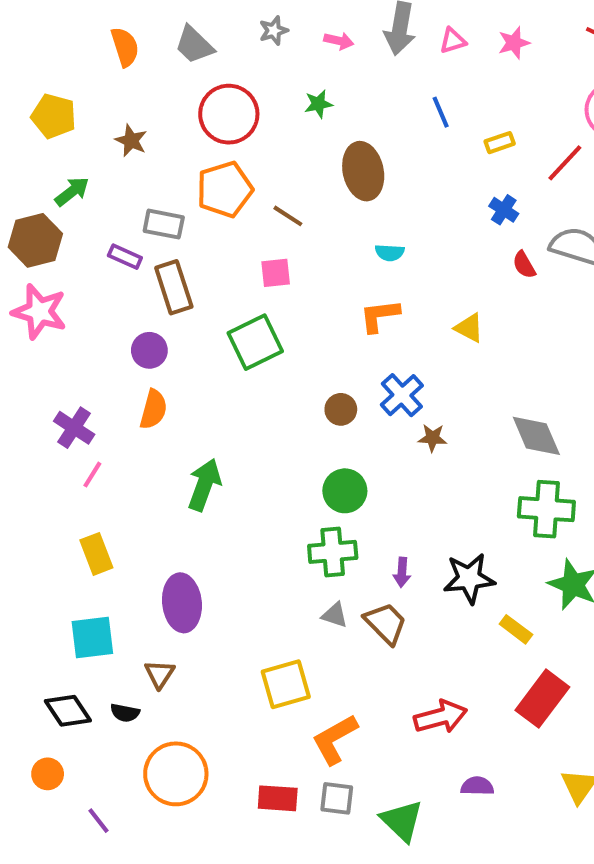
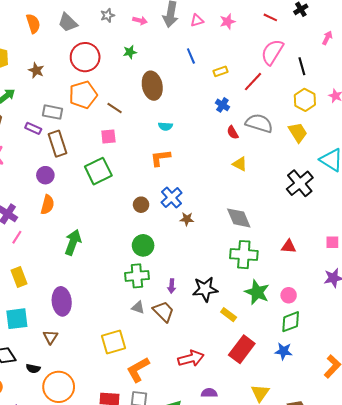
yellow triangle: (469, 328) -> (240, 164), moved
black semicircle: (125, 713) -> (33, 369), moved

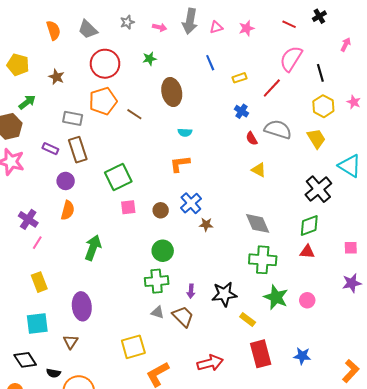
purple rectangle: (33, 128) -> (50, 149), moved
pink square: (108, 136) -> (128, 207), moved
green diamond: (291, 322) -> (309, 225), moved
red rectangle: (242, 349) -> (261, 354), turned -52

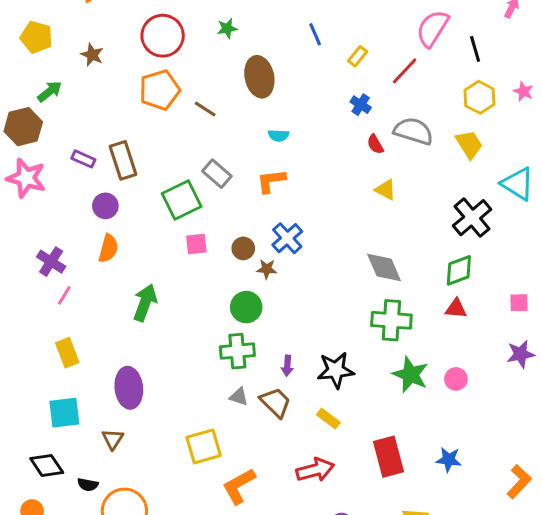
yellow rectangle: (239, 78) -> (358, 56), turned -32
gray rectangle: (73, 118) -> (217, 174), moved, turned 30
brown star: (206, 224) -> (267, 269), moved
yellow rectangle: (248, 319) -> (328, 419), moved

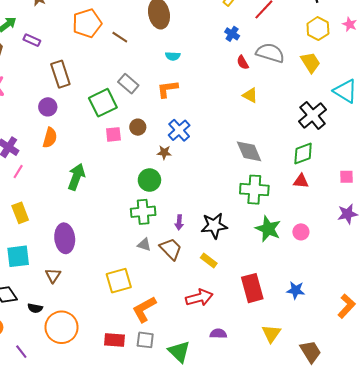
purple rectangle: (83, 159) -> (32, 40), moved
brown circle: (243, 248) -> (138, 127), moved

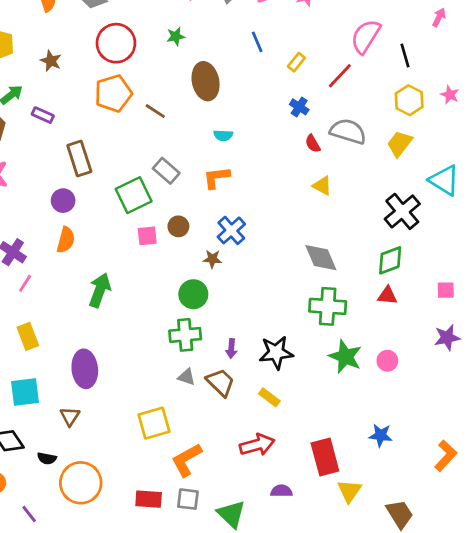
yellow trapezoid: (310, 62) -> (400, 144), turned -110
red rectangle: (252, 288) -> (325, 457), moved

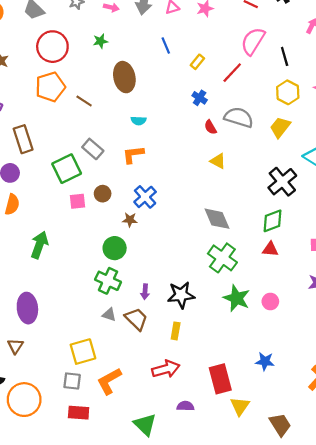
green cross: (328, 306) -> (222, 258), turned 32
green cross: (185, 335) -> (108, 281), turned 30
yellow rectangle: (269, 397) -> (176, 331), turned 63
gray square: (188, 499) -> (72, 381), moved

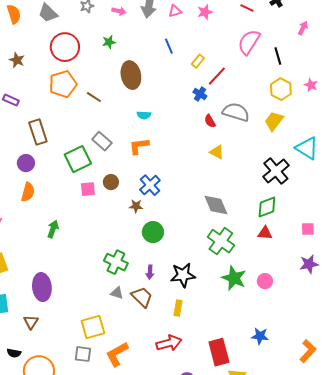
red line: (232, 73) -> (217, 76), moved
green arrow: (39, 245) -> (53, 229), size x0.7
green circle: (115, 248) -> (153, 232), moved

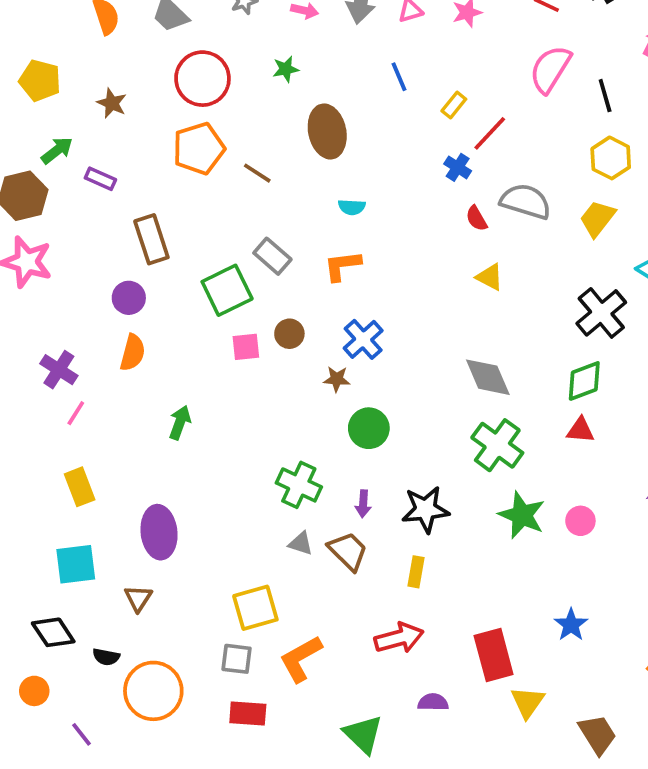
blue star: (260, 336) -> (571, 625), turned 30

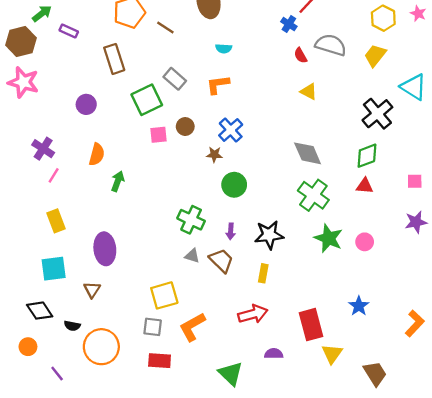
brown rectangle: (151, 239) -> (114, 59), moved
orange semicircle: (133, 353) -> (97, 154), moved

